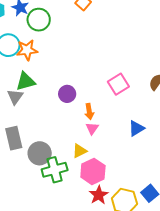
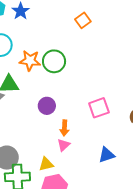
green circle: (39, 20) -> (54, 61), moved
orange star: (27, 50) -> (30, 61), moved

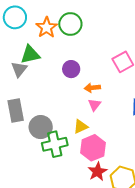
orange star: (30, 61) -> (47, 27), turned -30
orange arrow: (64, 128) -> (92, 88), turned 91

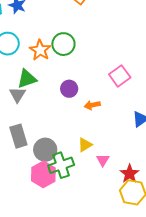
pink triangle: (94, 105) -> (103, 160), moved
pink hexagon: (93, 148) -> (43, 174), moved
red star: (97, 172) -> (130, 174), moved

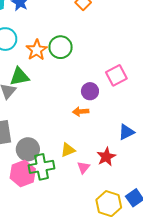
pink square: (120, 76) -> (116, 75), moved
purple circle: (69, 89) -> (90, 91), moved
red star: (130, 174) -> (106, 157), moved

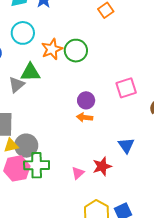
purple circle: (90, 91) -> (86, 100), moved
blue triangle: (126, 132) -> (126, 145), turned -48
yellow triangle: (68, 150) -> (11, 145), moved

